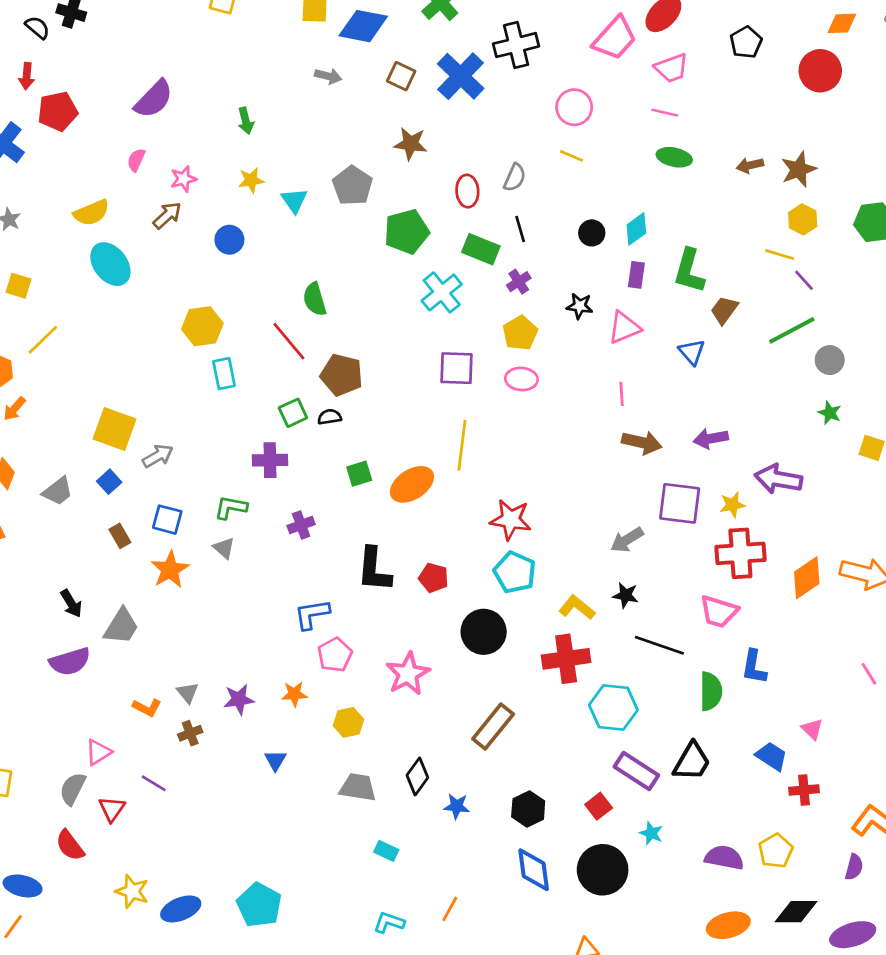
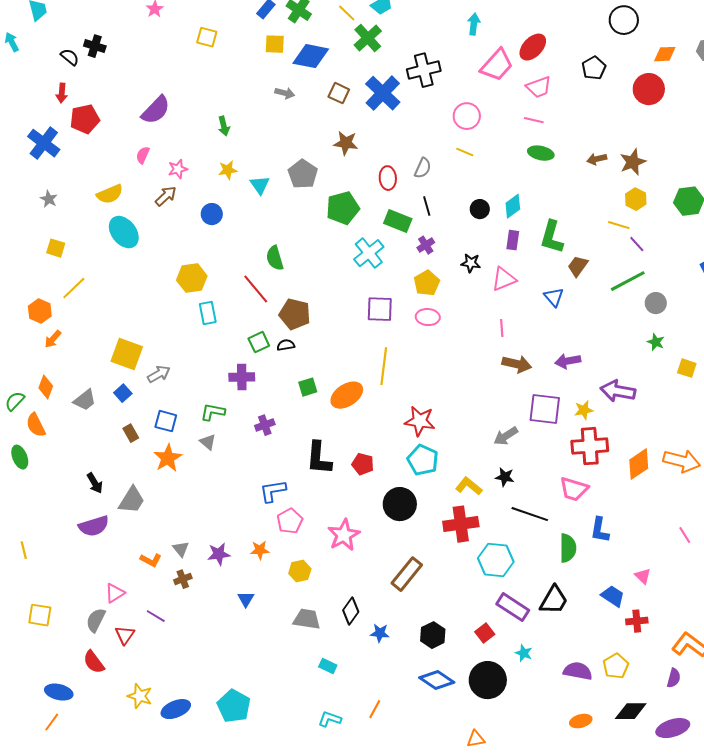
blue diamond: (534, 870) -> (437, 680), turned -48
orange ellipse: (728, 925) -> (581, 721), size x0.7

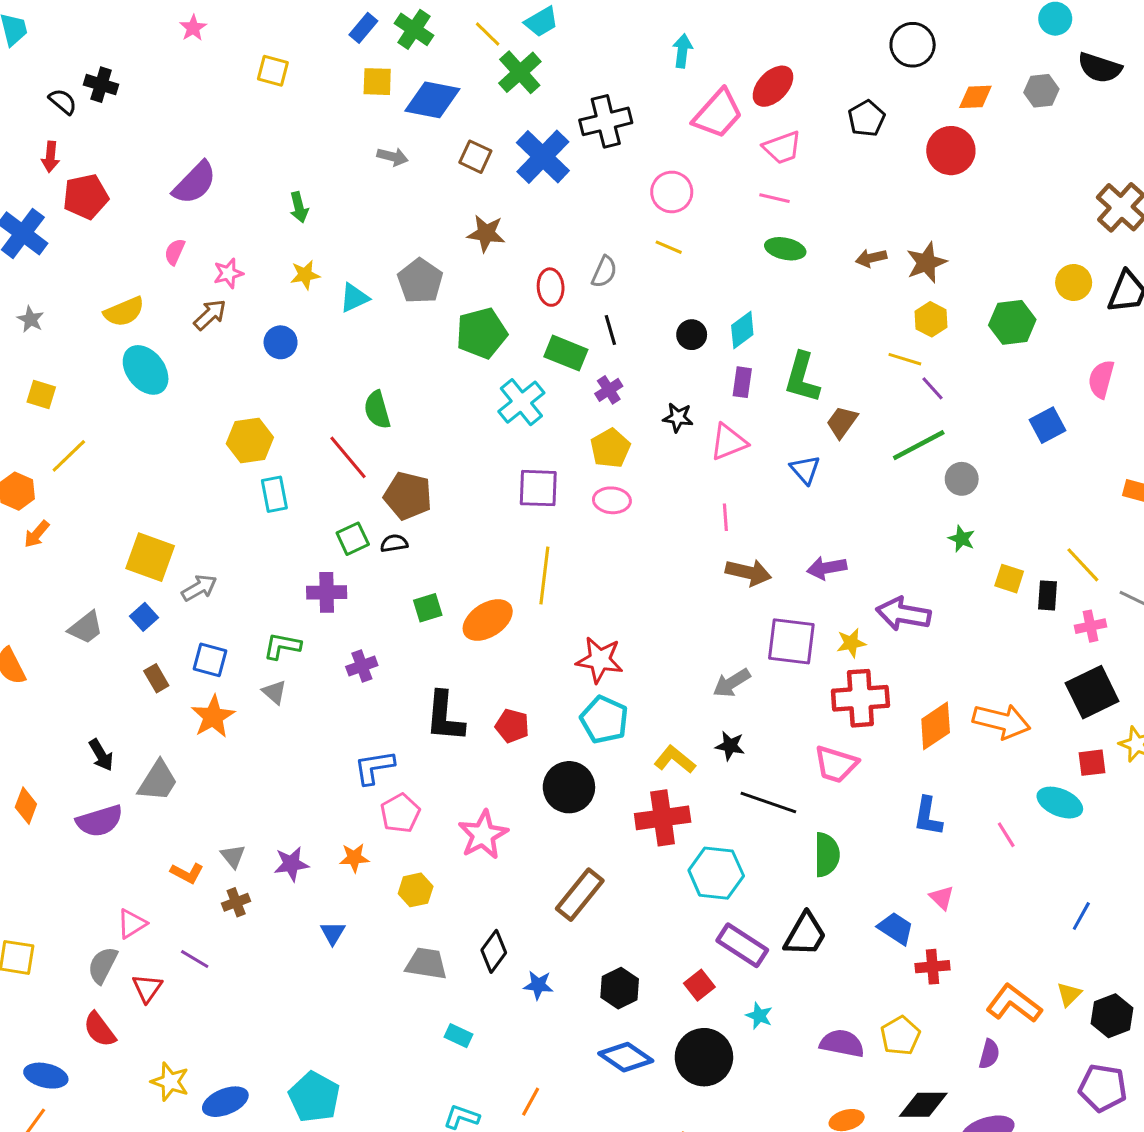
cyan triangle: (260, 185) -> (354, 298), turned 40
orange diamond: (46, 387) -> (26, 806), moved
blue L-shape: (600, 530) -> (928, 816), moved

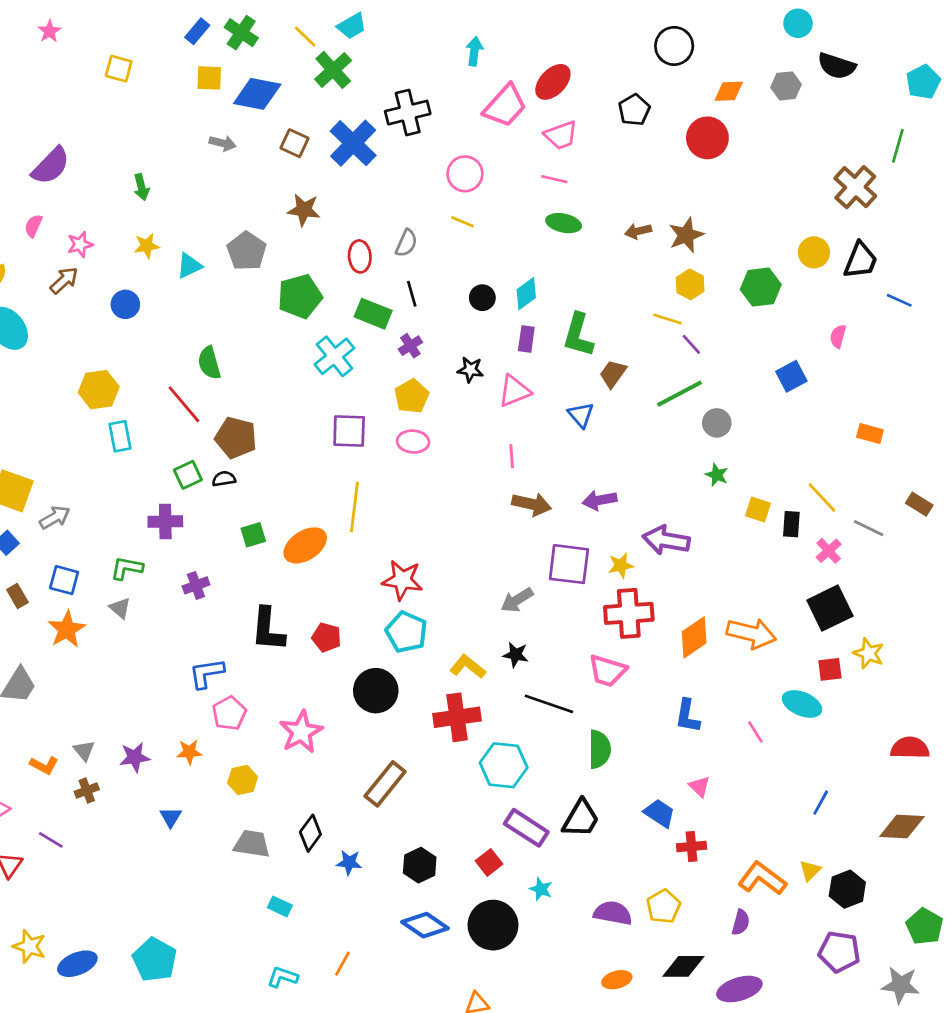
pink semicircle: (1101, 379) -> (838, 336), size x0.7
pink cross: (1091, 626) -> (829, 551), turned -30

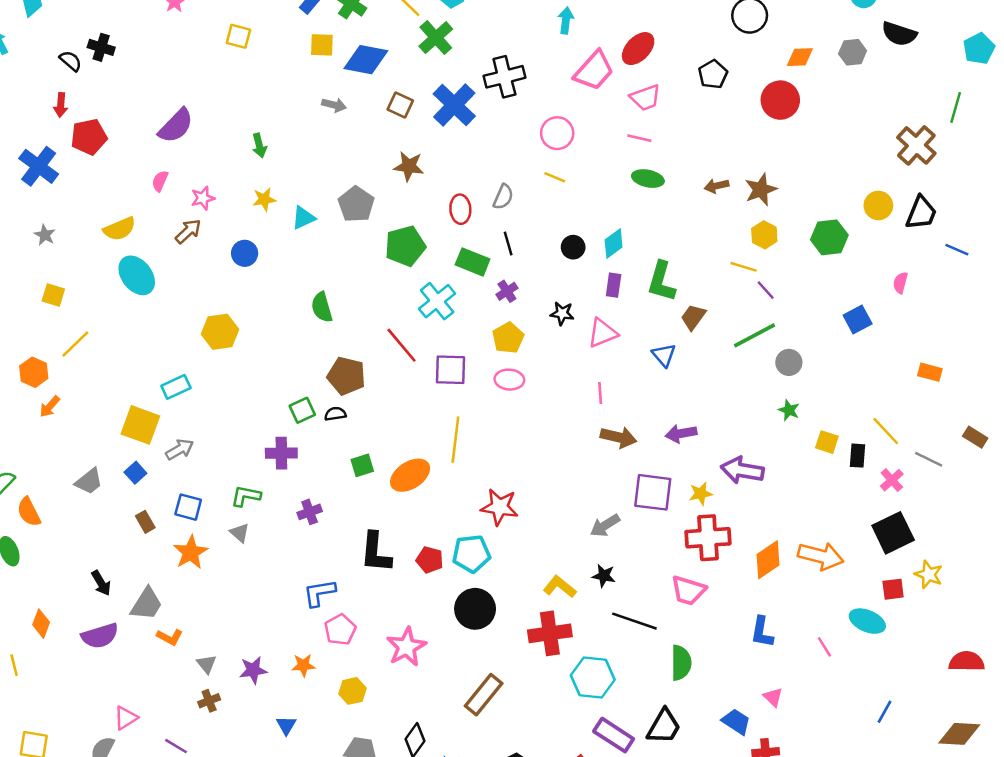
red line: (184, 404) -> (401, 345), moved
cyan rectangle: (120, 436) -> (176, 387), moved, turned 76
cyan pentagon: (406, 632) -> (471, 554), moved, turned -30
orange L-shape: (44, 765) -> (170, 637), moved

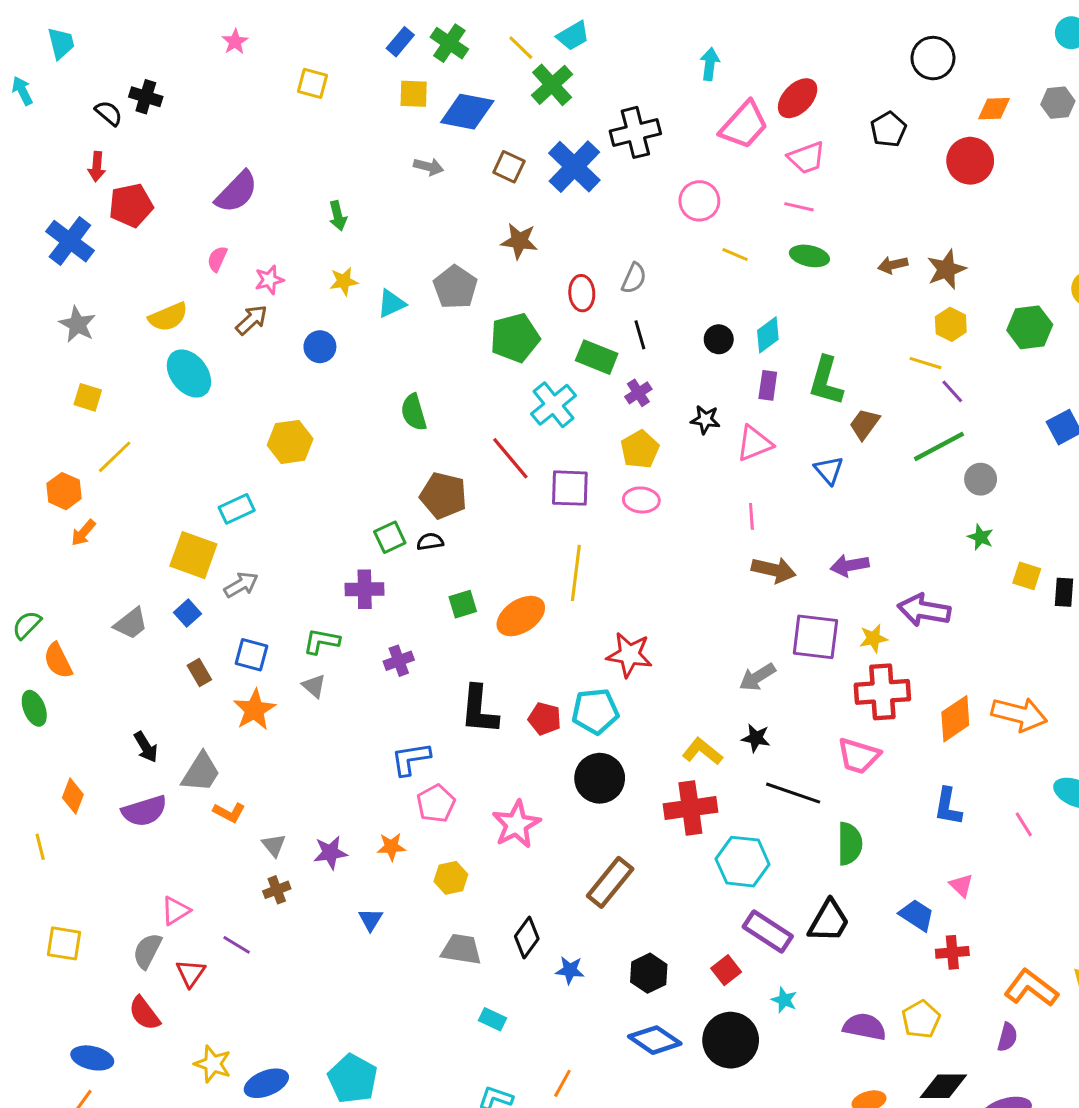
yellow line: (555, 177) -> (735, 254), moved
gray star: (45, 235) -> (77, 324), size x1.4

